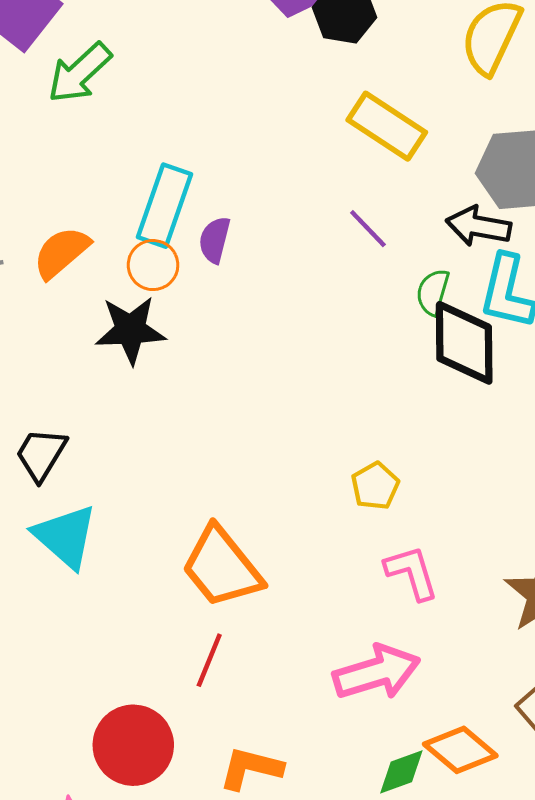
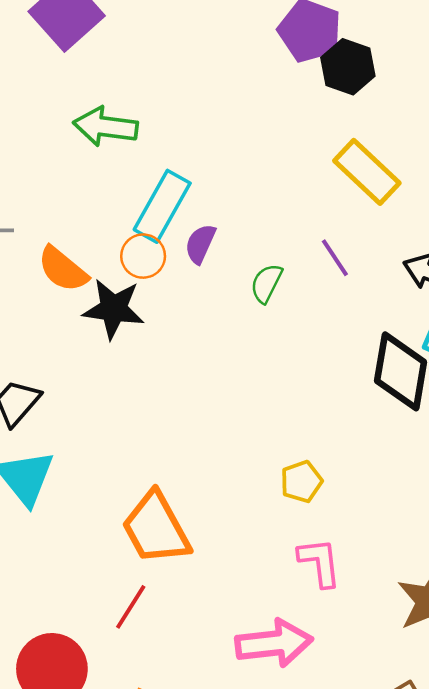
green arrow: (80, 73) -> (106, 127), moved, turned 40
orange semicircle: (61, 252) -> (63, 269), moved, turned -110
green semicircle: (433, 292) -> (266, 283), moved

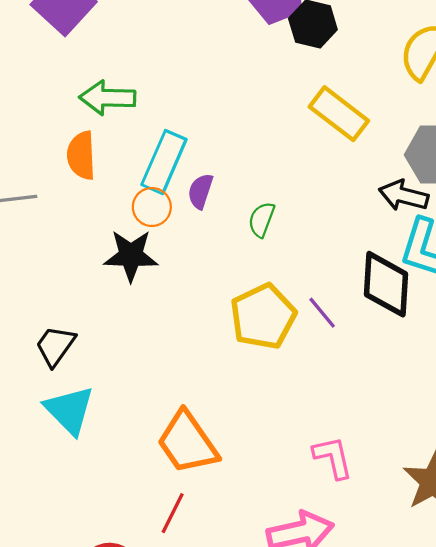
purple line: (335, 258) -> (322, 313), moved
orange semicircle: (63, 269) -> (81, 155), moved, turned 54
yellow pentagon: (301, 482) -> (263, 317), moved, size x1.8

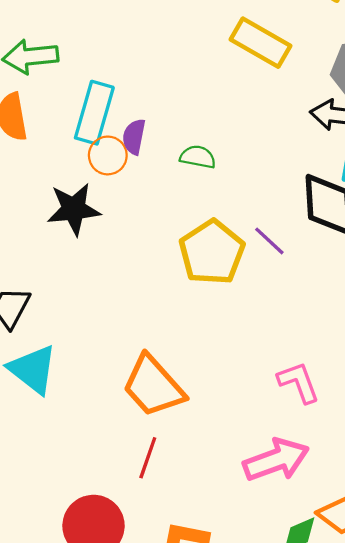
orange circle: (152, 207) -> (108, 155), moved
green semicircle: (261, 220) -> (198, 157), turned 88

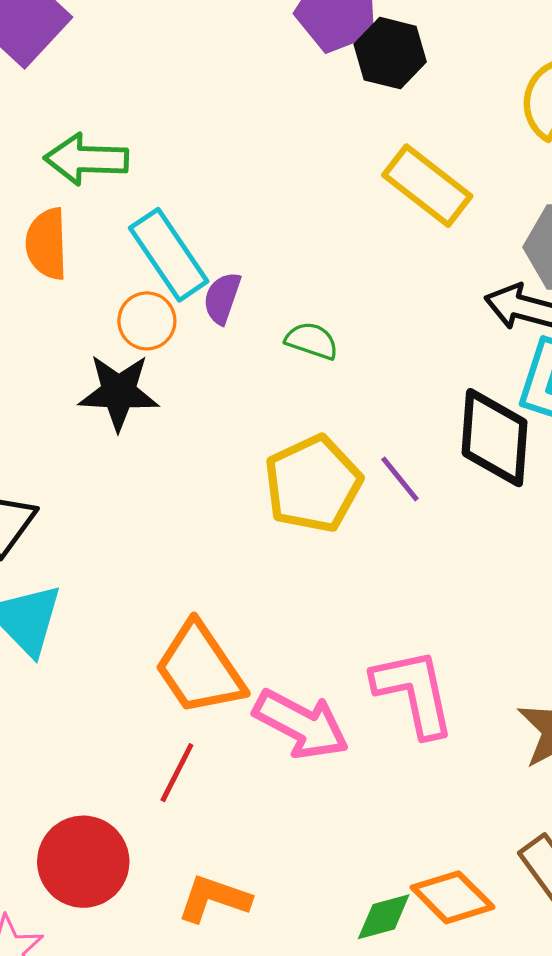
cyan rectangle: (94, 113) -> (169, 255), turned -58
orange circle: (108, 155) -> (147, 321), moved
pink L-shape: (299, 382) -> (414, 692), size x1.4
pink arrow: (276, 460) -> (301, 724), moved, turned 40

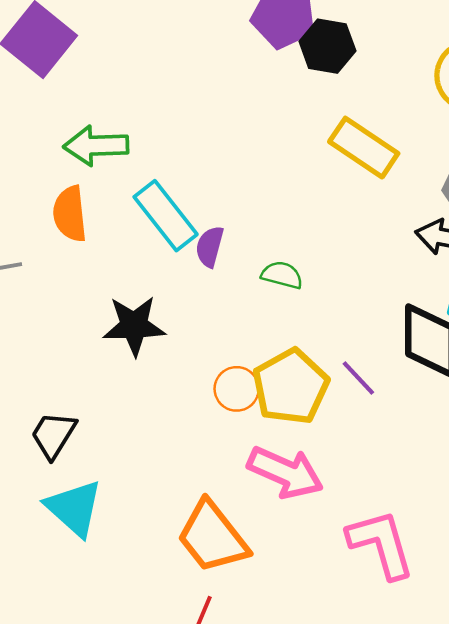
orange circle: (147, 321) -> (237, 389), moved
pink arrow: (301, 724) -> (285, 472), moved

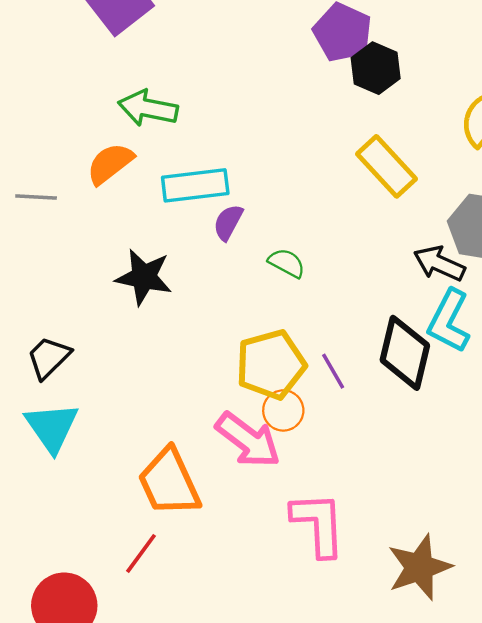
orange semicircle: (70, 214) -> (110, 164), turned 45
cyan rectangle: (166, 216) -> (195, 185), turned -72
orange circle: (237, 389) -> (283, 410), moved

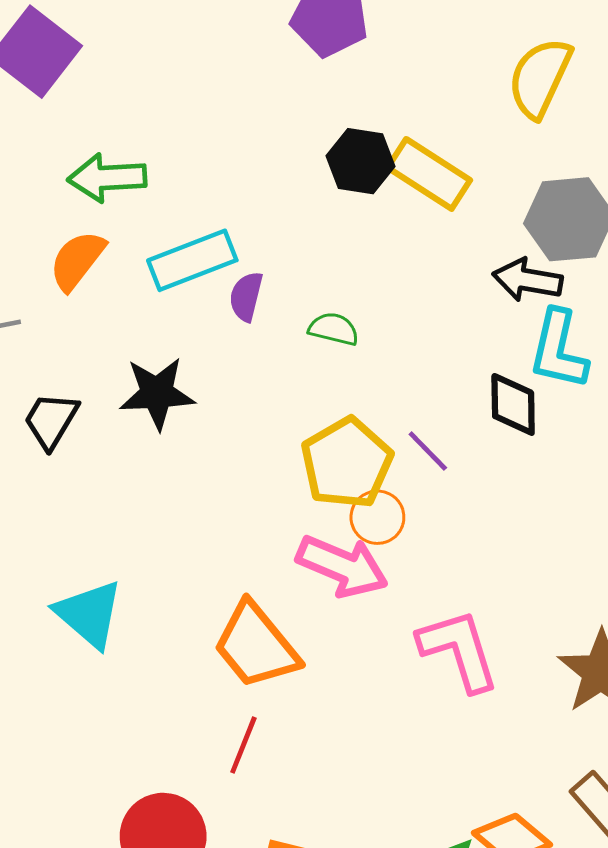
black hexagon: (376, 68) -> (361, 161), moved
black diamond: (405, 353) -> (513, 404), size x0.7
black trapezoid: (49, 358) -> (51, 420), moved

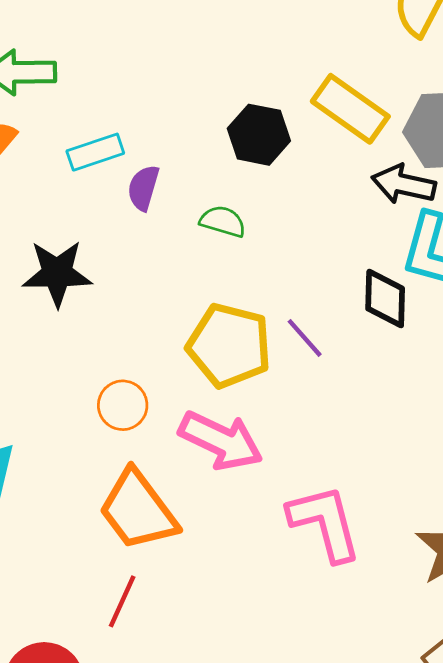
black hexagon: (361, 161) -> (259, 135), moved
yellow rectangle: (429, 174) -> (350, 109), moved
cyan rectangle: (192, 260) -> (95, 152), size x0.7
yellow pentagon: (347, 463) -> (229, 346), turned -30
orange circle: (377, 517) -> (123, 405), moved

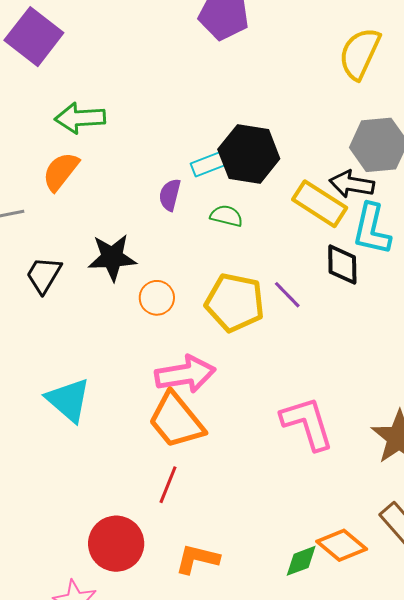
yellow rectangle: (350, 109) -> (320, 204), moved
black hexagon: (259, 135) -> (249, 154), size x1.4
cyan rectangle: (95, 152) -> (211, 163), moved
orange circle: (123, 405) -> (157, 298), moved
pink arrow: (221, 441) -> (185, 374), moved, turned -32

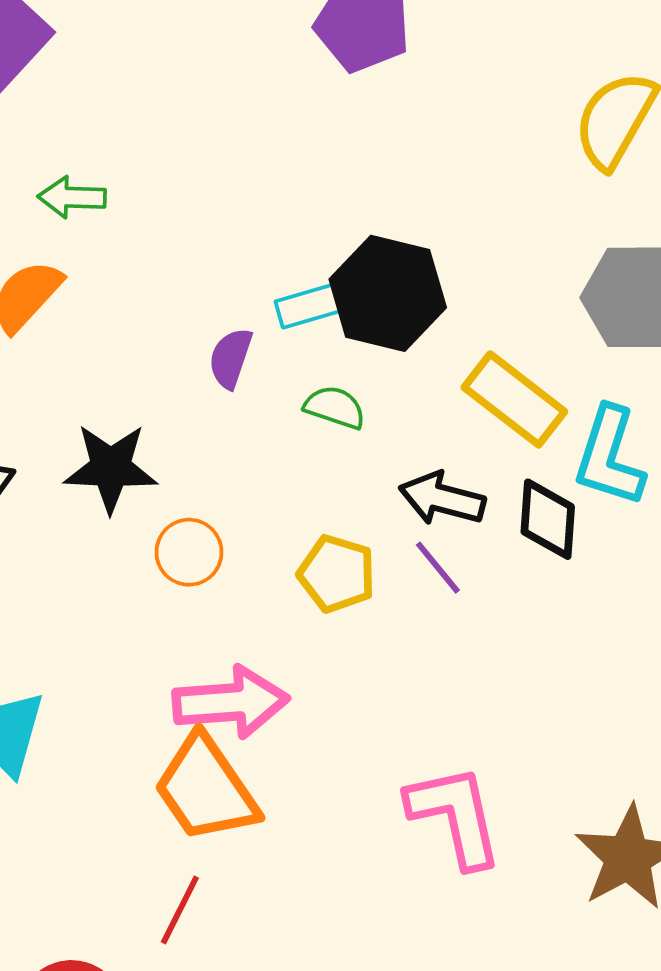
green arrow: (80, 118) -> (72, 197), size x0.7
black arrow: (352, 184) -> (442, 499), moved
yellow pentagon: (235, 302) -> (337, 574), size x0.7

